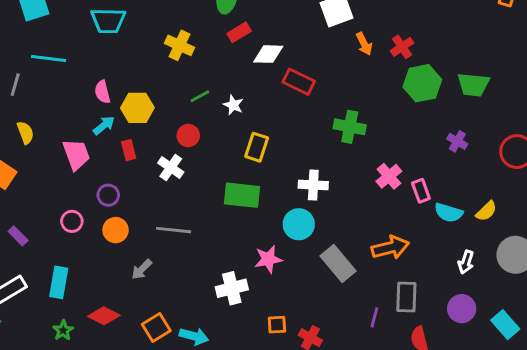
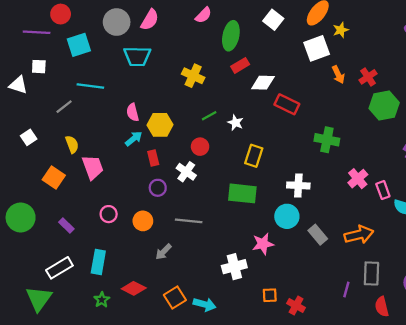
gray line: (15, 85) -> (64, 107), turned 36
pink trapezoid: (76, 154) -> (93, 167), moved
purple circle: (108, 195) -> (158, 188), moved
gray rectangle: (338, 264) -> (318, 235), moved, size x0.7

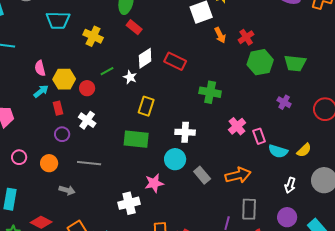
cyan trapezoid: (137, 56) -> (58, 20), moved
red rectangle: (240, 65) -> (134, 27), turned 70
white diamond: (263, 83) -> (145, 58), moved, turned -35
red circle: (200, 147) -> (87, 88), moved
gray arrow: (163, 252) -> (67, 190), turned -119

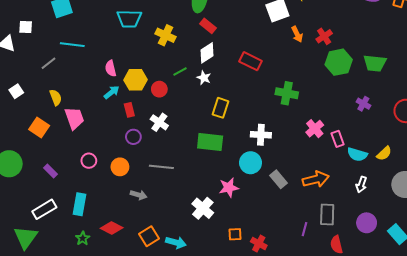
white diamond: (145, 58) -> (207, 53), moved
white arrow: (290, 185) -> (361, 184), moved
white cross: (129, 203) -> (203, 208), turned -35

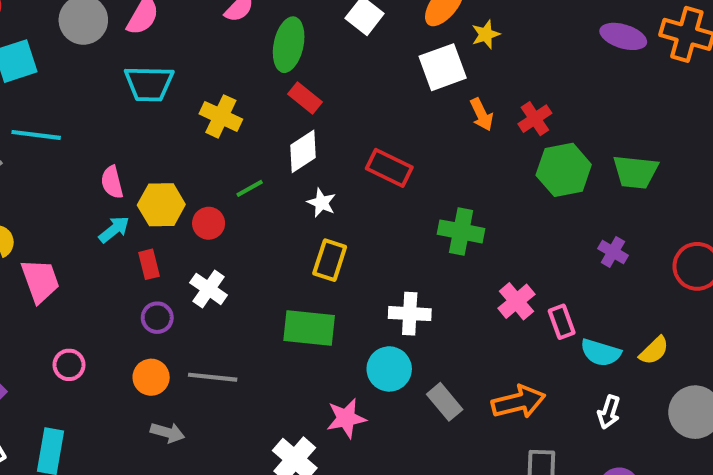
white star: (204, 78) -> (321, 203), moved
orange circle: (120, 167) -> (151, 377), moved

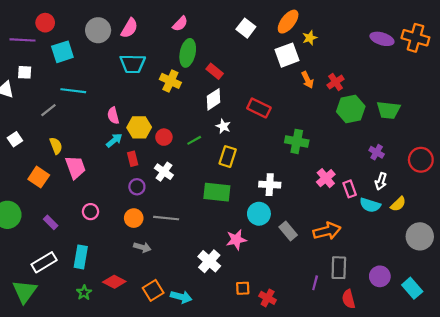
green ellipse: (289, 45) -> (188, 53), moved
green line: (250, 188) -> (194, 140), moved
white arrow: (609, 412) -> (381, 181), moved

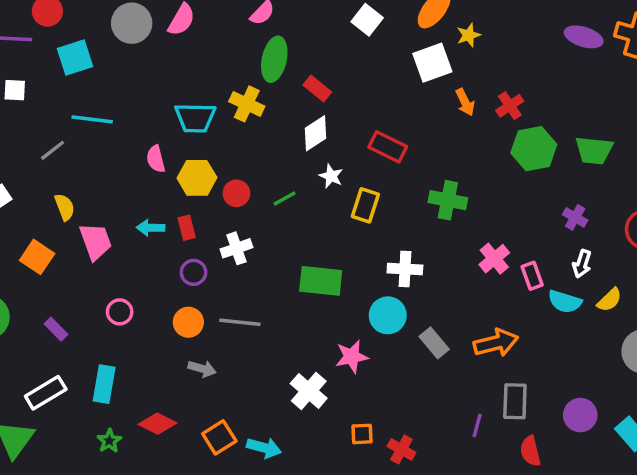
cyan trapezoid: (133, 64) -> (195, 118), moved
cyan arrow: (114, 140) -> (151, 228), moved, turned -140
yellow rectangle: (228, 157) -> (365, 205), moved
white cross: (164, 172) -> (236, 248), turned 36

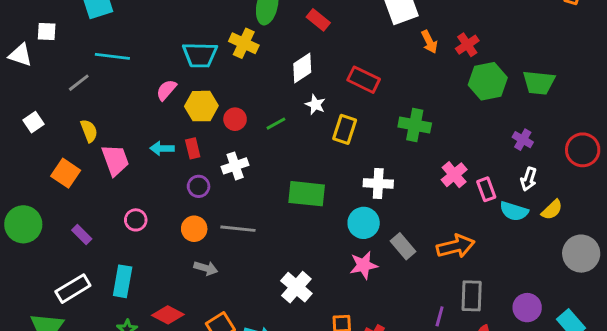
red rectangle: (317, 88) -> (318, 20), moved
pink semicircle: (156, 159) -> (166, 90), turned 55
pink star: (352, 357) -> (364, 265), moved

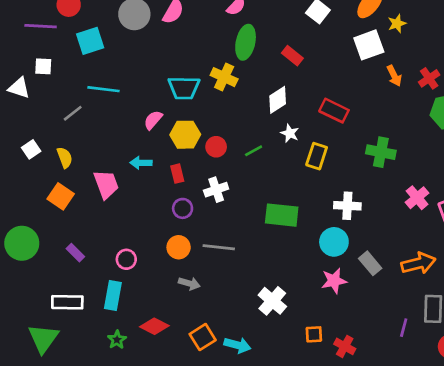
yellow semicircle: (89, 131) -> (65, 157), moved
cyan arrow: (162, 148) -> (141, 163), moved
pink circle: (136, 220) -> (126, 259), moved
white rectangle: (73, 289) -> (67, 302), turned 32

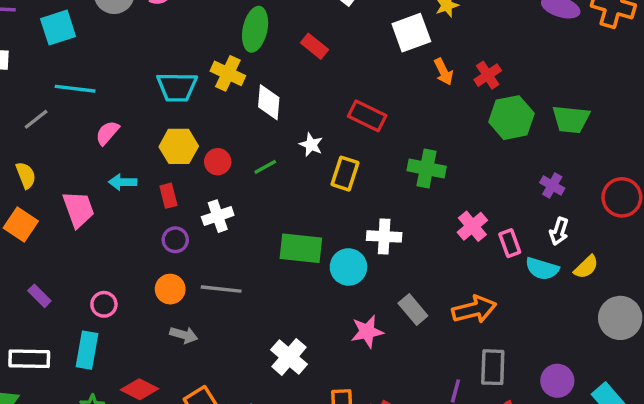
white diamond: (278, 100) -> (269, 102), moved, turned -52
pink semicircle: (153, 120) -> (107, 133), moved
cyan circle: (334, 242) -> (348, 267), moved

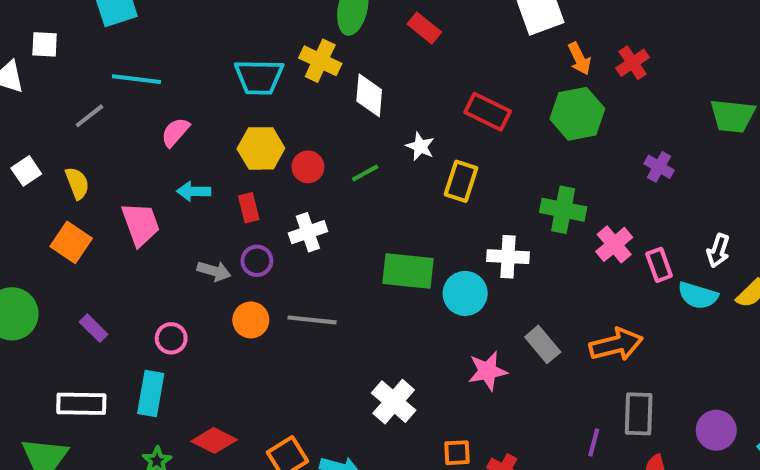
green hexagon: (511, 118) -> (577, 114), moved
green cross: (427, 168) -> (563, 210), moved
purple cross: (552, 185) -> (659, 167), moved
gray arrow: (184, 335) -> (214, 271), moved

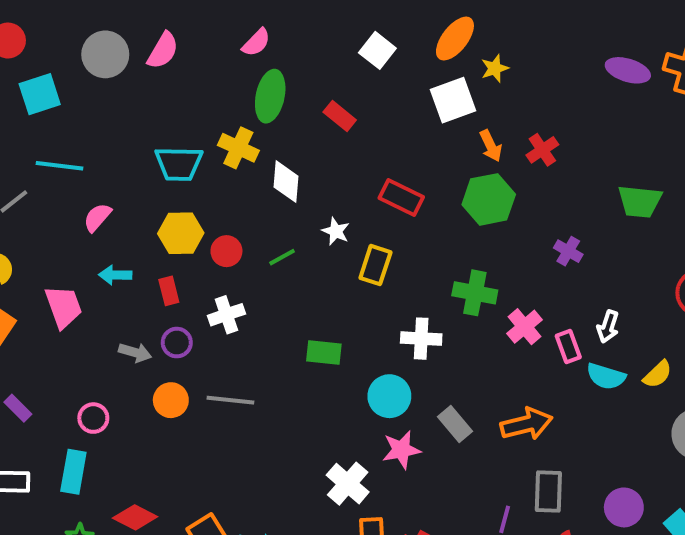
white arrow: (718, 251) -> (608, 327), moved
green rectangle: (408, 271) -> (324, 352), size x0.7
cyan circle: (465, 293) -> (389, 396), moved
white cross: (394, 402) -> (348, 484), moved

